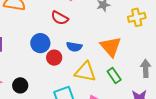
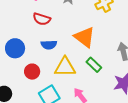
red semicircle: (60, 18) -> (42, 19), moved
red circle: (54, 58) -> (32, 72), moved

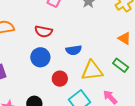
red semicircle: (42, 19) -> (44, 32), moved
orange triangle: (85, 37) -> (124, 38), moved, size x0.6

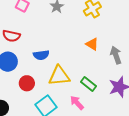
green rectangle: (121, 65) -> (88, 84), moved

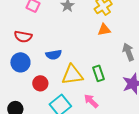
orange triangle: (92, 44) -> (104, 30), moved, turned -40
green rectangle: (88, 84) -> (98, 73), moved, turned 35

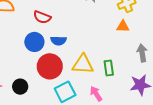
blue semicircle: (54, 55) -> (58, 41), moved
red circle: (40, 83) -> (50, 66), size x1.6

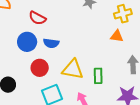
red circle: (50, 66) -> (40, 68), size x0.7

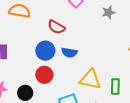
red circle: (40, 68) -> (44, 75), moved

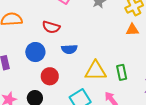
blue circle: (45, 51) -> (35, 52), moved

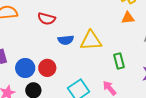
blue circle: (35, 52) -> (25, 68), moved
yellow triangle: (96, 71) -> (91, 41), moved

